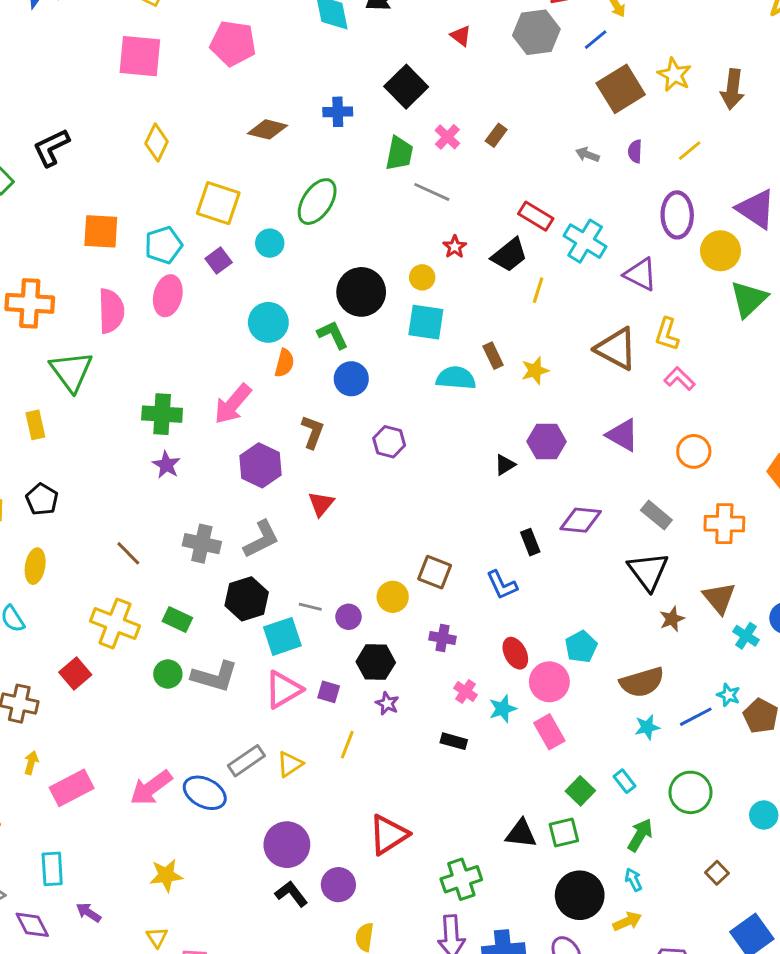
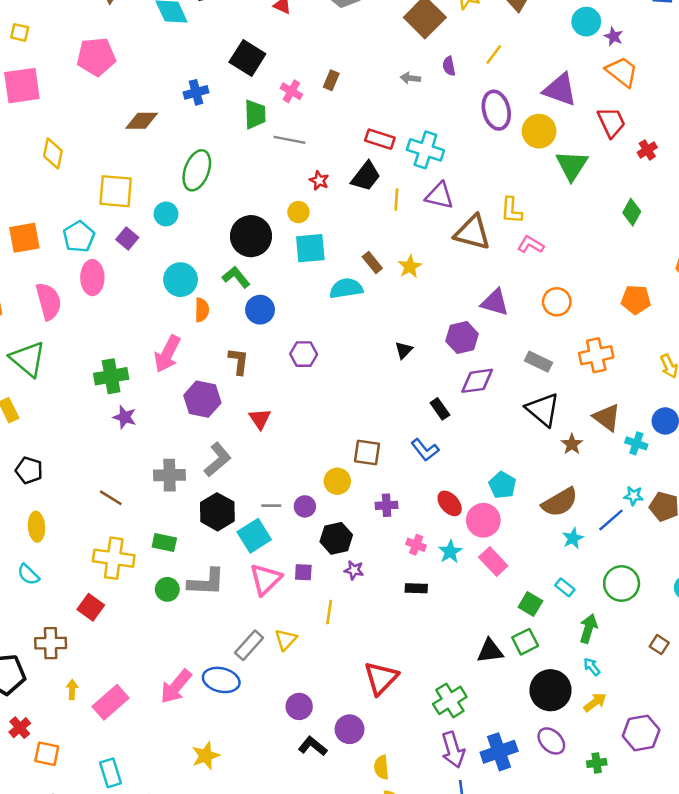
purple triangle: (640, 274) -> (439, 196), moved
purple hexagon: (547, 441) -> (462, 338), moved
purple circle: (287, 845) -> (299, 706), size x0.7

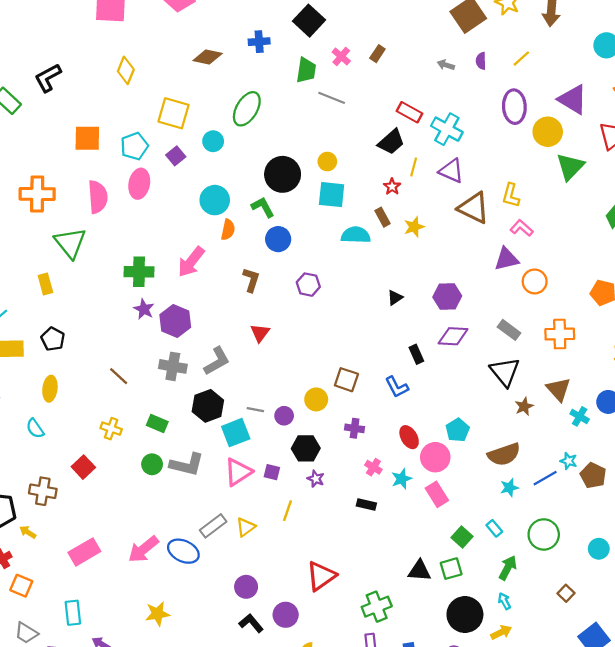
red star: (319, 180) -> (392, 187), moved
purple triangle: (495, 302) -> (506, 259), moved, turned -40
purple hexagon: (202, 399) -> (175, 321), moved
yellow cross: (114, 558) -> (111, 429), size x0.6
yellow arrow: (72, 690) -> (28, 532), moved, turned -70

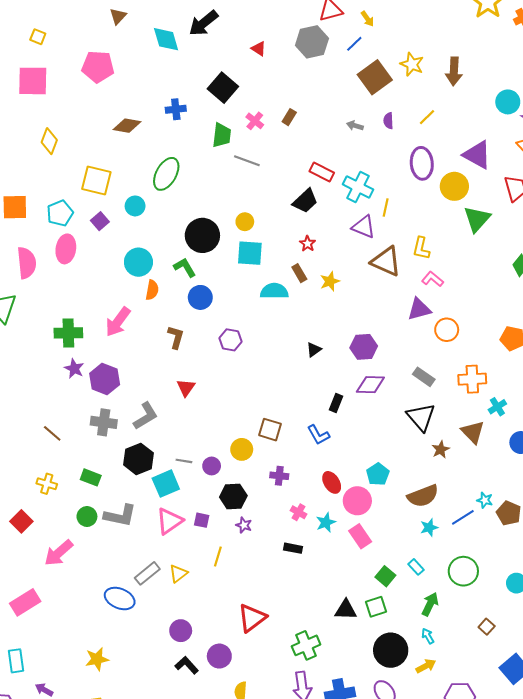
yellow line: (414, 167) -> (386, 208), moved
black rectangle: (416, 354) -> (336, 403), turned 48
cyan cross: (580, 416) -> (497, 407), moved, turned 30
pink arrow: (143, 549) -> (59, 553), moved

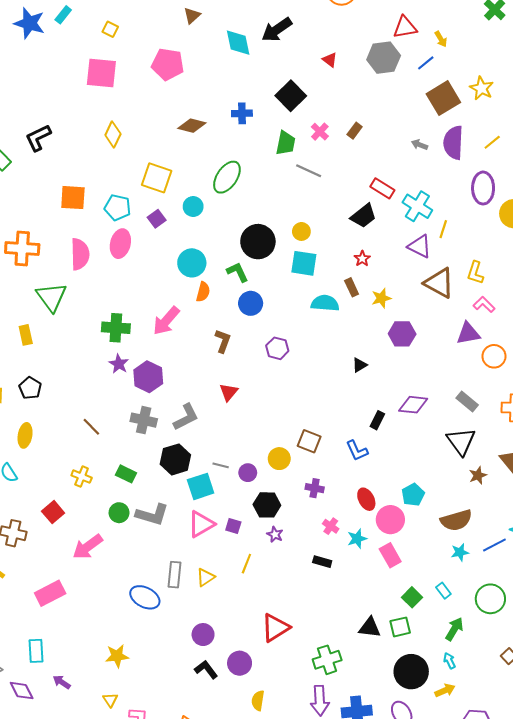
purple semicircle: (388, 121) -> (453, 143), size x2.0
cyan pentagon: (60, 213) -> (118, 208), turned 30
purple hexagon: (364, 347) -> (402, 334), moved
gray rectangle: (147, 573) -> (175, 575), turned -50

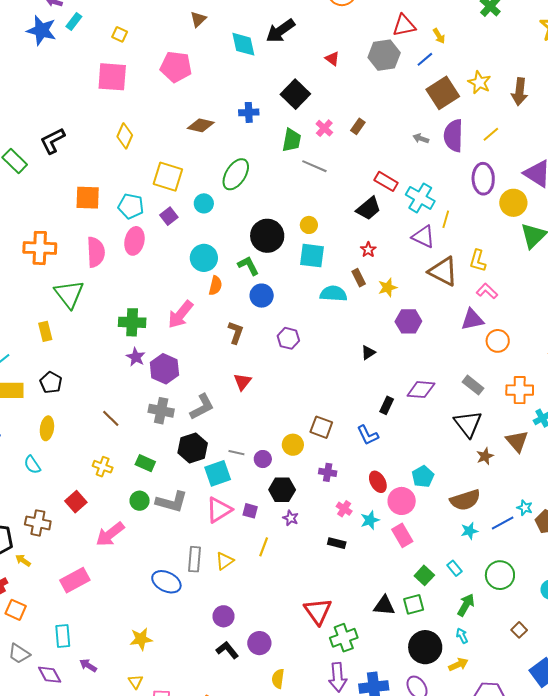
red triangle: (275, 628) -> (318, 611), moved, turned -32

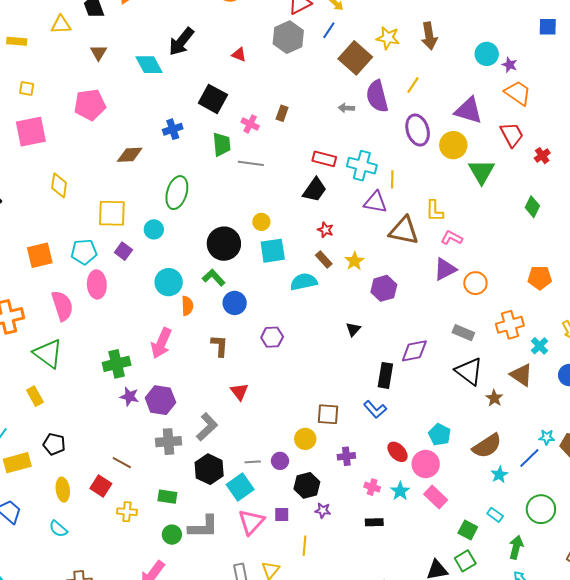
black rectangle: (387, 405) -> (385, 375), size x1.4
red square: (76, 502) -> (101, 486), moved

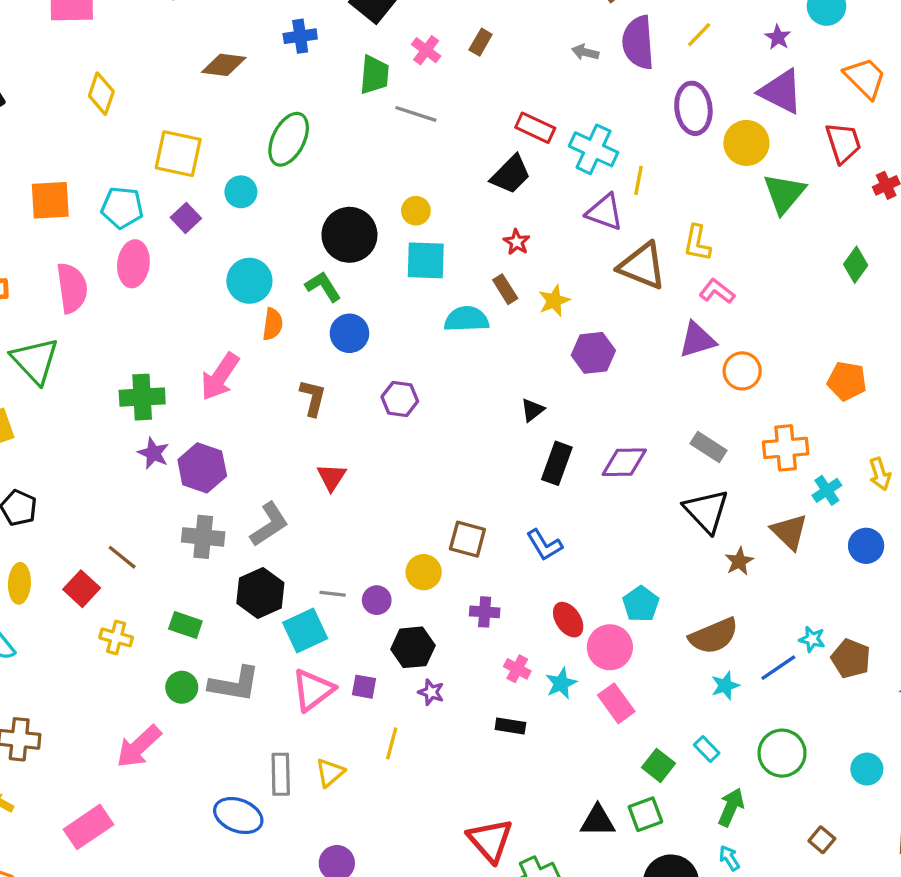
purple star: (510, 65) -> (778, 37), moved
black rectangle: (385, 375) -> (557, 463), moved

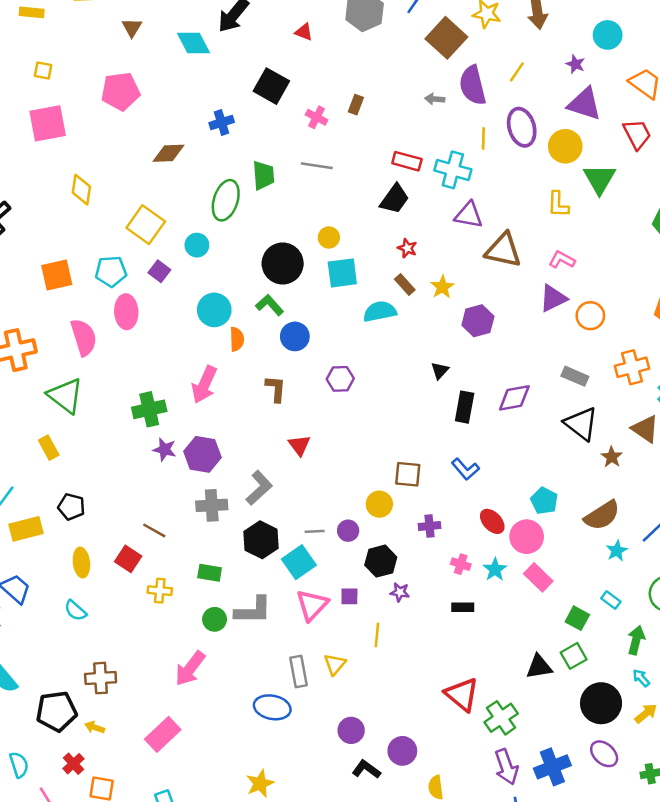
green trapezoid: (374, 75) -> (263, 175), moved
yellow square: (178, 154) -> (146, 225), turned 33
yellow line: (639, 180) -> (483, 139), moved
yellow L-shape: (697, 243) -> (558, 204), moved

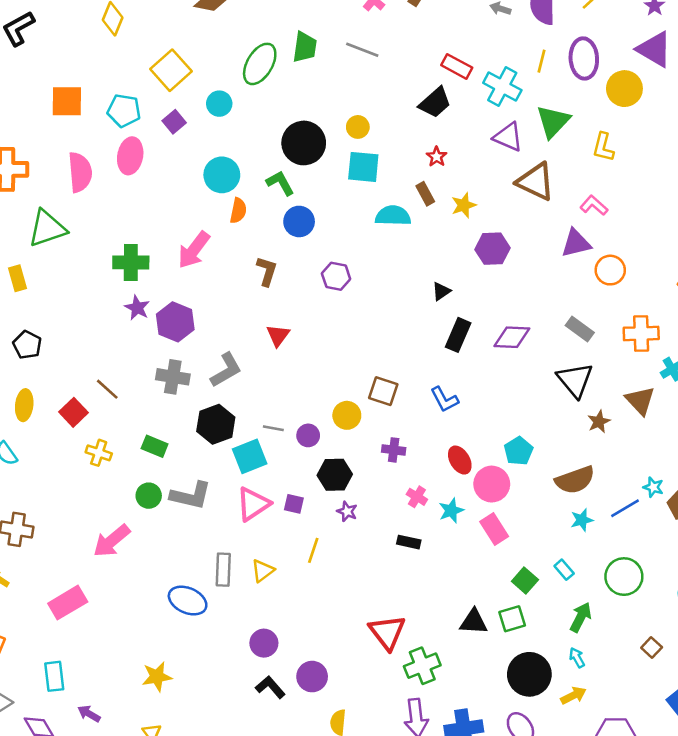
green triangle: (599, 179) -> (553, 121), moved
green triangle: (65, 396) -> (47, 228), turned 51

